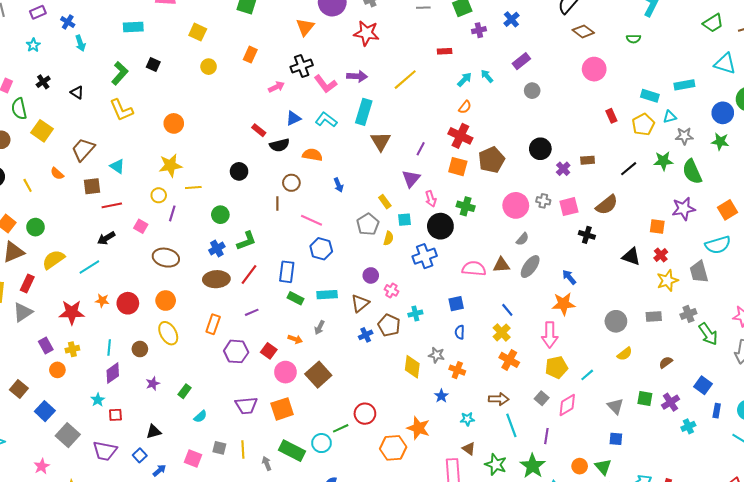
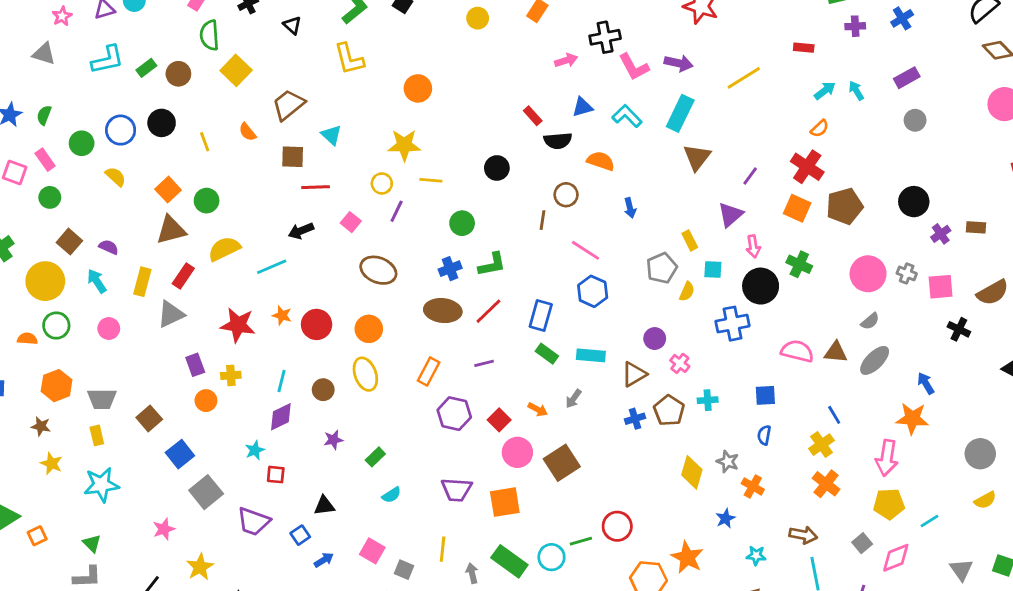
gray square: (219, 448) -> (404, 570), moved

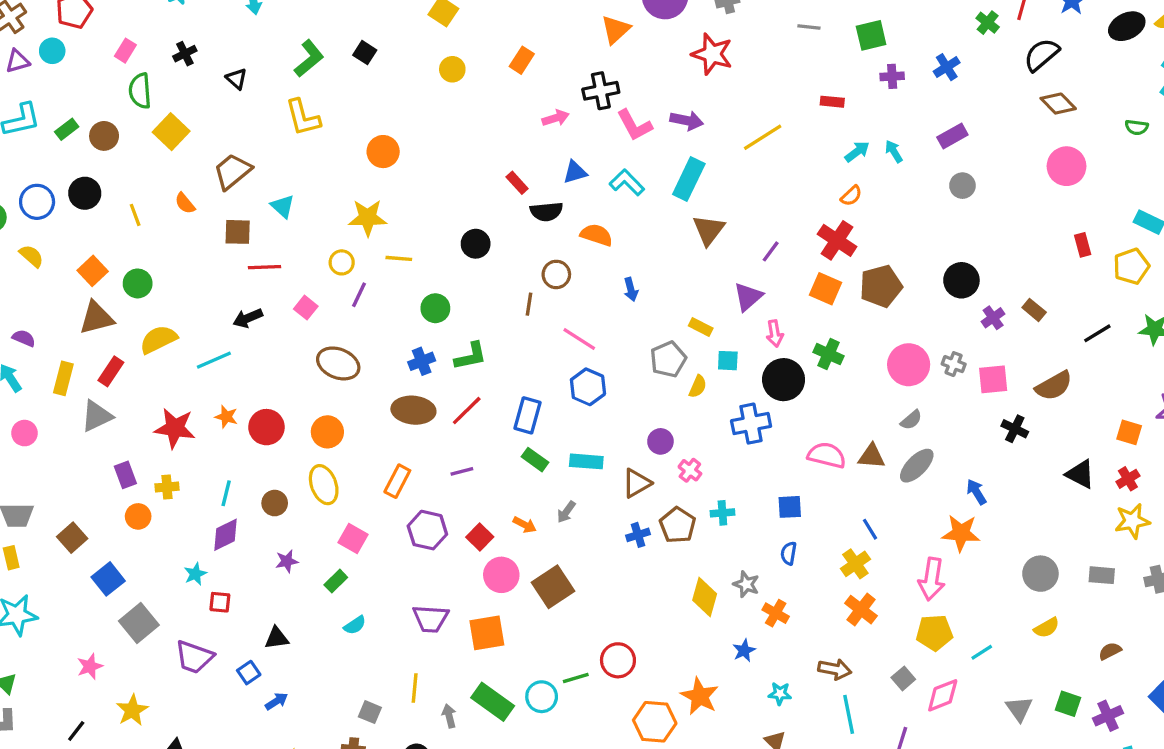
brown rectangle: (976, 227) -> (1034, 310), turned 36
yellow rectangle: (690, 240) -> (701, 327), turned -36
pink square: (372, 551) -> (353, 538), moved

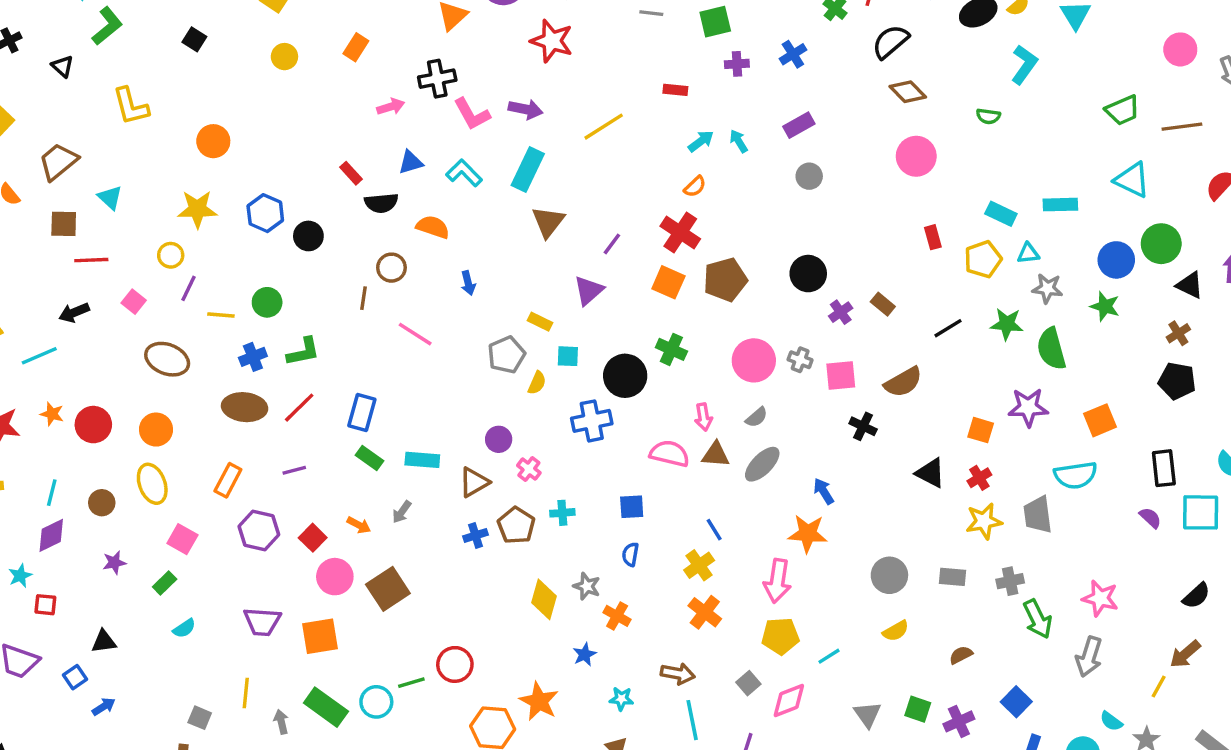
green L-shape: (309, 58) -> (107, 26), moved
yellow line: (399, 258) -> (221, 315), moved
pink arrow: (775, 334) -> (703, 417), moved
blue hexagon: (588, 387) -> (265, 213), moved

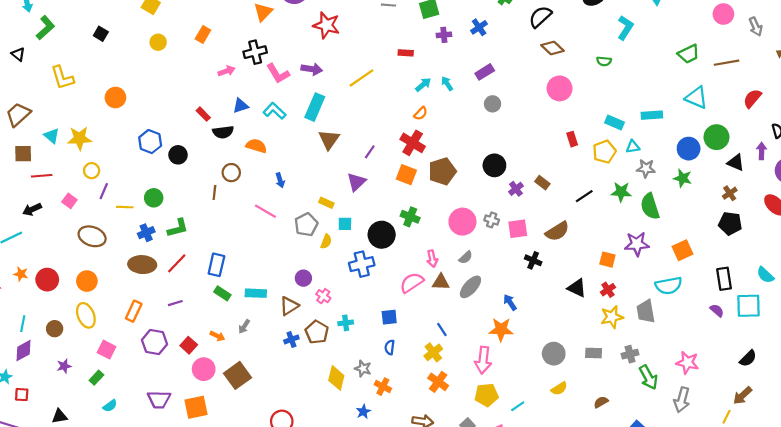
yellow star: (197, 209) -> (79, 138), moved
pink line: (415, 334) -> (265, 211), moved
pink semicircle: (670, 454) -> (412, 283), turned -45

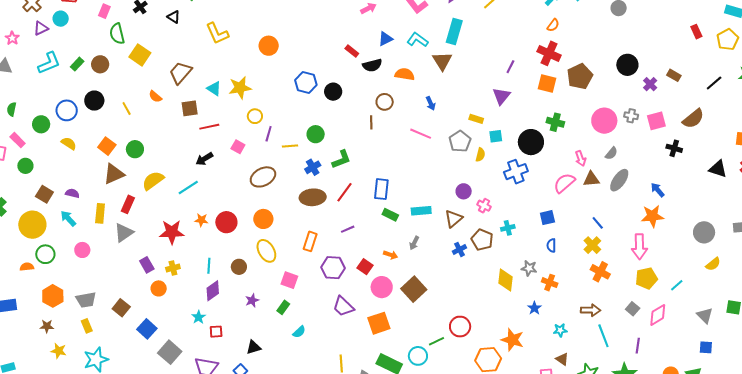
brown triangle: (329, 140) -> (442, 61), moved
brown ellipse: (92, 236) -> (263, 177), turned -40
purple trapezoid: (159, 399) -> (343, 306), moved, turned 50

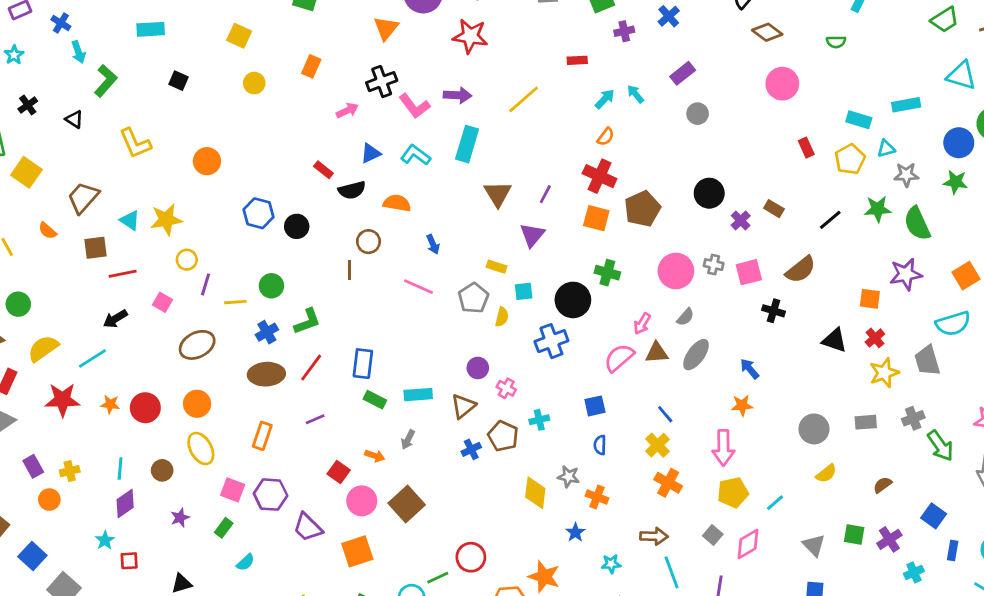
brown triangle: (442, 61) -> (498, 194), moved
pink arrow: (581, 158) -> (642, 324), turned 49
orange star: (652, 216) -> (742, 405), size x0.7
red star: (172, 232) -> (62, 400), moved
purple hexagon: (333, 268) -> (271, 495), moved

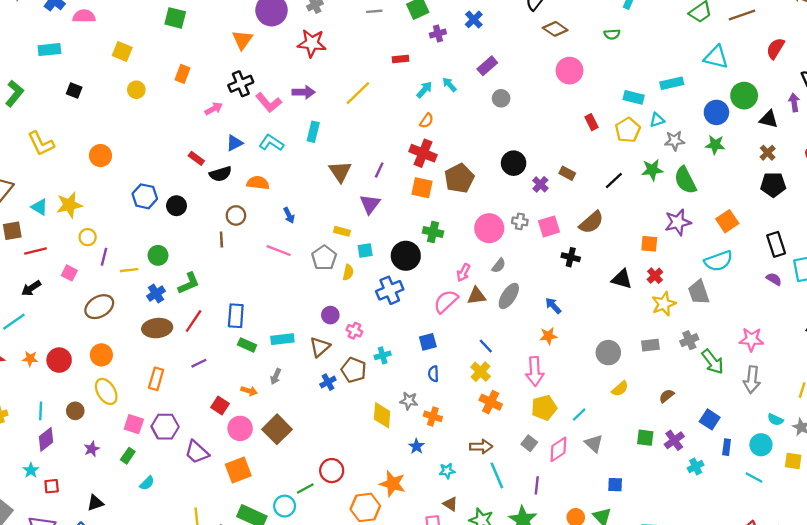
cyan rectangle: (467, 144) -> (313, 132), size x0.7
gray triangle: (814, 545) -> (594, 443), moved

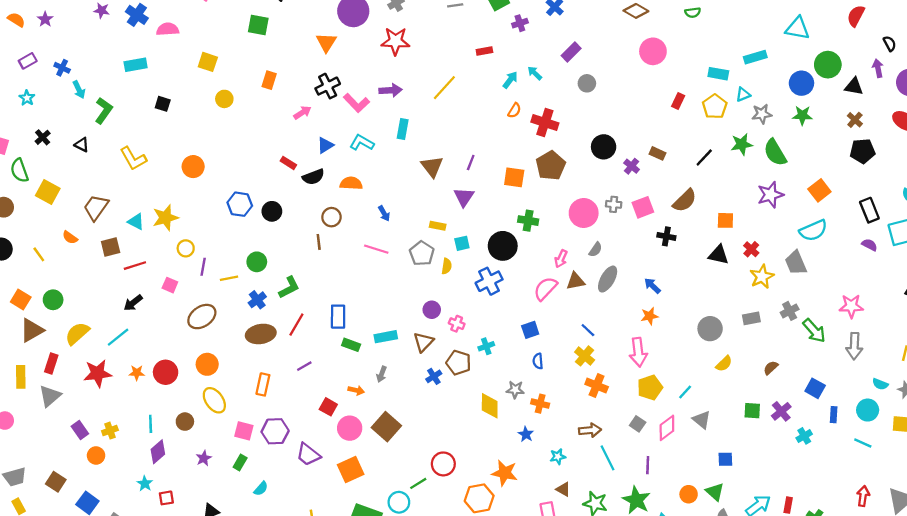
red rectangle: (591, 122) -> (678, 101), turned 56
red cross: (423, 153) -> (545, 122), moved
orange square: (649, 244) -> (725, 220), moved

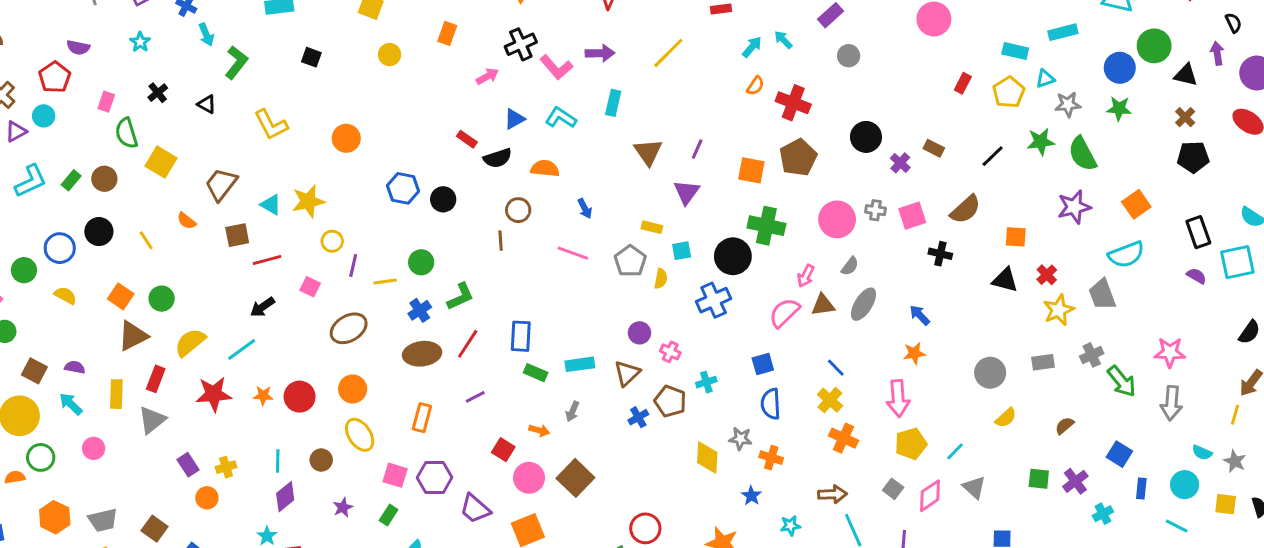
green cross: (528, 221) -> (766, 226), size x1.4
blue semicircle: (538, 361) -> (771, 404), size x1.5

